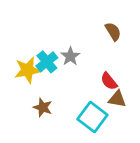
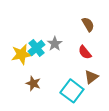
red semicircle: (109, 81) -> (85, 52), moved
brown triangle: (117, 99) -> (91, 77), turned -48

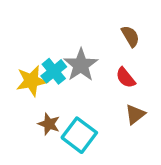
gray star: (55, 44) -> (81, 65), size x1.5
cyan square: (72, 91) -> (79, 135), moved

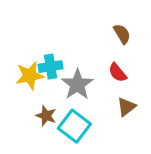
gray star: (81, 65) -> (77, 84), moved
cyan cross: (54, 71) -> (51, 67), turned 30

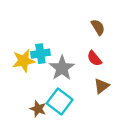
brown star: (46, 116) -> (38, 109), moved

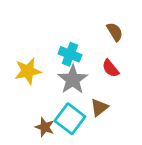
cyan cross: (40, 54) -> (70, 54), moved, turned 30
brown triangle: (102, 86) -> (99, 108), moved

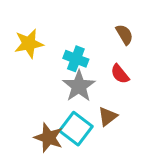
yellow star: (28, 71) -> (29, 44), moved
brown star: (45, 127) -> (49, 138), size x1.4

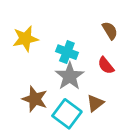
brown star: (49, 138) -> (35, 99), moved

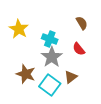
yellow star: (25, 39) -> (19, 29), turned -30

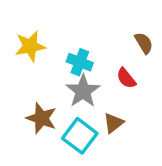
brown semicircle: (82, 23) -> (144, 43), moved
yellow star: (19, 29) -> (30, 46), turned 30

